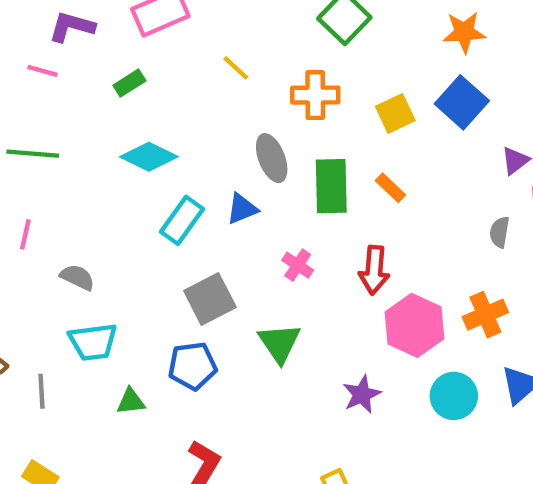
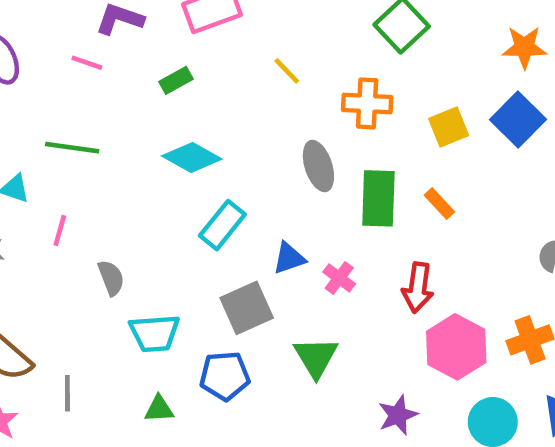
blue triangle: (242, 209) -> (289, 258), moved
gray semicircle: (77, 277) -> (111, 278), turned 40
cyan trapezoid: (93, 342) -> (155, 333), moved

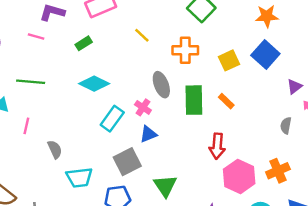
pink cross: (339, 278) -> (143, 107), moved

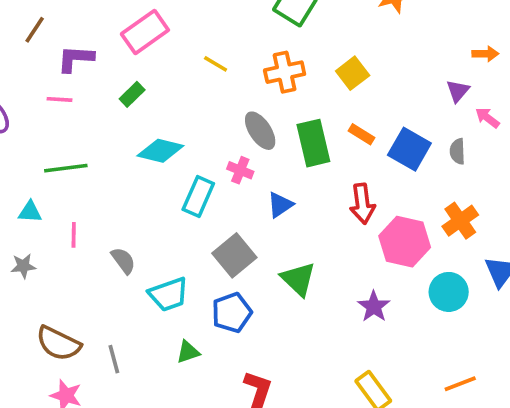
blue square: (265, 55) -> (409, 149), moved
blue triangle: (148, 134) -> (280, 205), moved

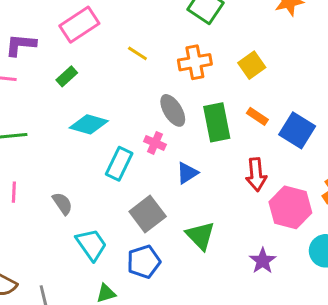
gray semicircle: (123, 261) -> (62, 204), moved
cyan trapezoid: (169, 294) -> (91, 245), turned -108

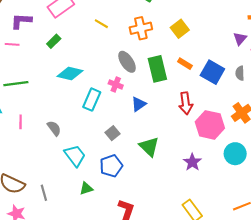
gray square: (148, 214) -> (112, 133), size x0.6

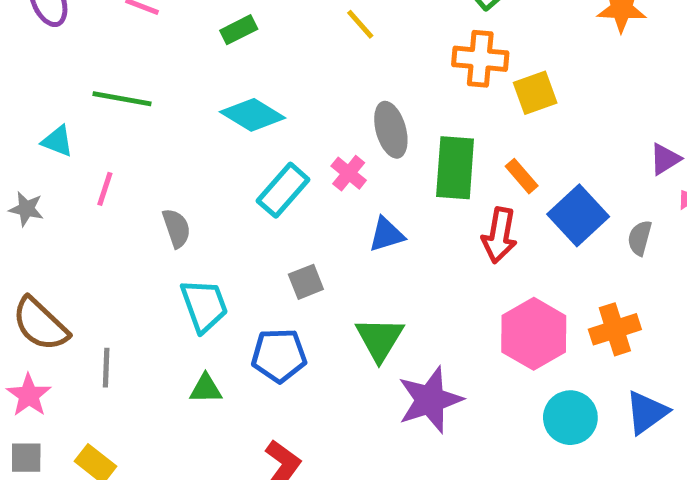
orange cross: (141, 28) -> (480, 59), moved
red arrow: (186, 103) -> (499, 235), moved
purple star: (192, 162) -> (430, 400), moved, size x1.5

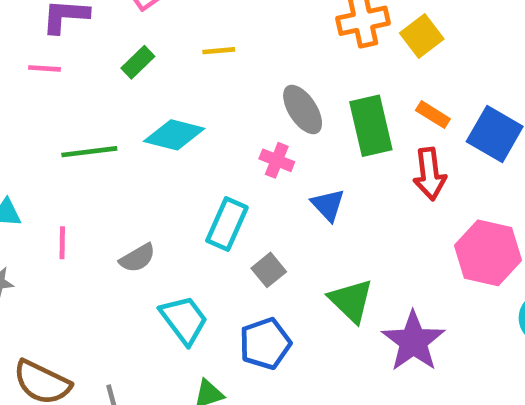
yellow line: (360, 24) -> (219, 51), moved, turned -36
green line: (122, 99) -> (89, 152), moved
cyan rectangle: (283, 190) -> (227, 224), moved
gray semicircle: (176, 228) -> (137, 258), turned 96
blue triangle: (386, 235) -> (328, 205), turned -39

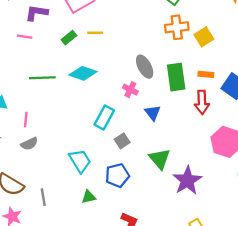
yellow line: (219, 51) -> (95, 33), moved
orange rectangle: (433, 115) -> (206, 74), turned -32
gray semicircle: (137, 258) -> (29, 144), moved

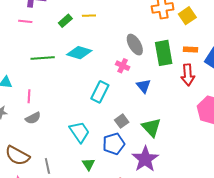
gray square: (122, 141) -> (122, 121), moved
purple star: (187, 180) -> (145, 159), moved
green triangle: (89, 197) -> (88, 164), turned -48

